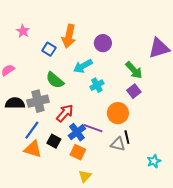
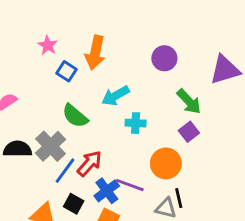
pink star: (23, 31) -> (48, 45), moved
purple circle: (103, 43) -> (164, 58), moved
cyan cross: (97, 85) -> (136, 123), turned 32
gray cross: (38, 101) -> (51, 146), turned -30
blue line: (32, 130) -> (65, 171), moved

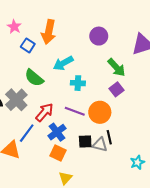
blue line: (65, 171) -> (27, 133), moved
purple line: (130, 185) -> (75, 111), moved
black square: (74, 204) -> (85, 142), moved, turned -32

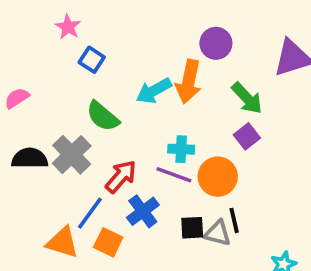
orange arrow: (49, 32) -> (188, 82), moved
cyan cross: (78, 83) -> (181, 149), moved
orange square: (58, 153) -> (108, 242), moved

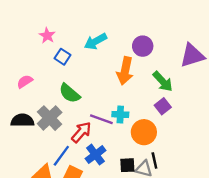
cyan arrow: (154, 91) -> (96, 41), moved
pink semicircle: (17, 98) -> (25, 81), moved
purple line: (174, 175) -> (101, 119), moved

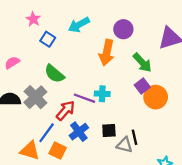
orange circle: (144, 132) -> (156, 97), moved
black square: (127, 165) -> (109, 130), moved

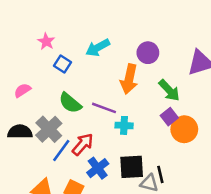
purple line: (84, 98) -> (104, 108), moved
black square: (109, 130) -> (132, 167), size x1.5
blue line: (47, 133) -> (61, 151), moved

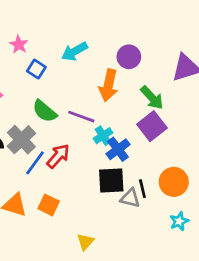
purple square: (169, 117) -> (152, 126), size x1.5
cyan cross: (124, 125) -> (103, 136), turned -36
orange circle: (184, 129) -> (174, 182), moved
blue cross: (98, 168) -> (118, 149), moved

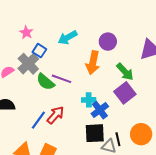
purple line: (81, 117) -> (62, 79), moved
cyan cross: (103, 136) -> (89, 100), turned 32
gray cross: (21, 140) -> (28, 64), moved

